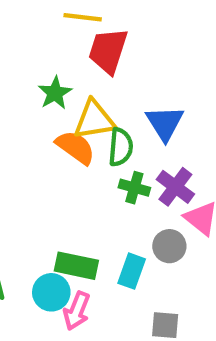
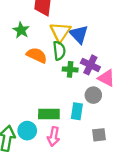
yellow triangle: (94, 120) -> (60, 32), moved, turned -35
cyan circle: (51, 292) -> (27, 131), moved

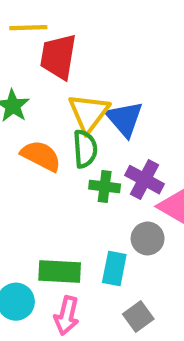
gray square: (99, 135) -> (138, 317), moved, turned -32

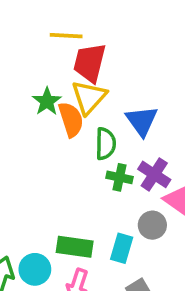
yellow triangle: (89, 113) -> (89, 97), moved
orange semicircle: (41, 156) -> (71, 119), moved, turned 40

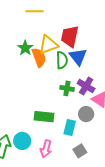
red trapezoid: (90, 63) -> (70, 36), moved
yellow triangle: (89, 97) -> (48, 45), turned 30
green semicircle: (106, 144) -> (62, 60), moved
green rectangle: (75, 247) -> (44, 117), moved

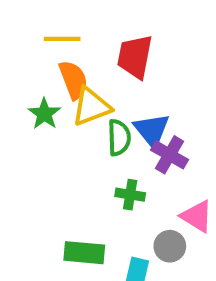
red trapezoid: (70, 36) -> (135, 57), moved
orange semicircle: (39, 57) -> (73, 80), moved
purple cross: (86, 86) -> (170, 155), moved

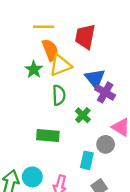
green semicircle: (119, 138) -> (59, 95), moved
green cross: (130, 195) -> (83, 115), turned 35
green rectangle: (84, 253) -> (48, 136), moved

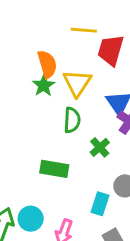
yellow line: (44, 27) -> (84, 30), moved
orange semicircle: (50, 50) -> (47, 64), moved
yellow triangle: (60, 65) -> (77, 83), turned -40

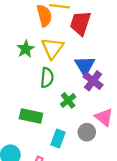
orange semicircle: (47, 64) -> (44, 16), moved
cyan rectangle: (100, 204) -> (58, 138), moved

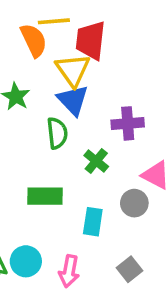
yellow triangle: (52, 48) -> (73, 70), moved
blue triangle: (85, 66) -> (73, 100), moved
purple cross: (93, 81) -> (128, 123), turned -30

